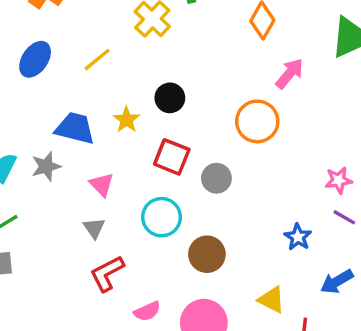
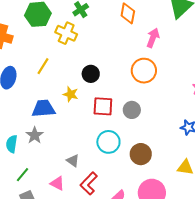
pink triangle: (102, 184) -> (57, 183), moved

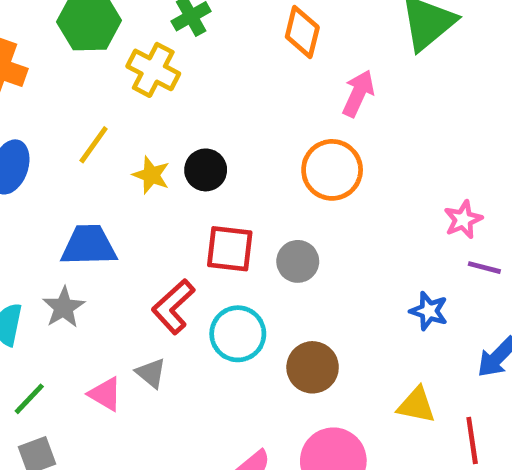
yellow star: (71, 94) -> (151, 175), moved
pink triangle: (57, 183) -> (105, 394), moved
red L-shape: (89, 183) -> (173, 307), moved

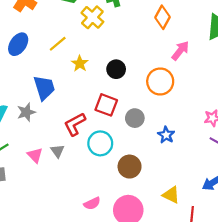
black circle: (206, 170) -> (116, 69), moved
blue trapezoid: (89, 245) -> (44, 88), turned 60
blue star: (429, 311) -> (166, 135), moved

